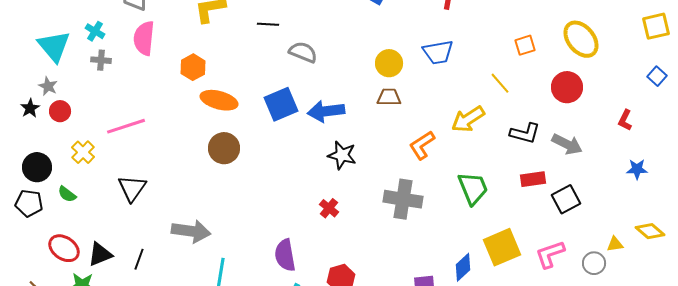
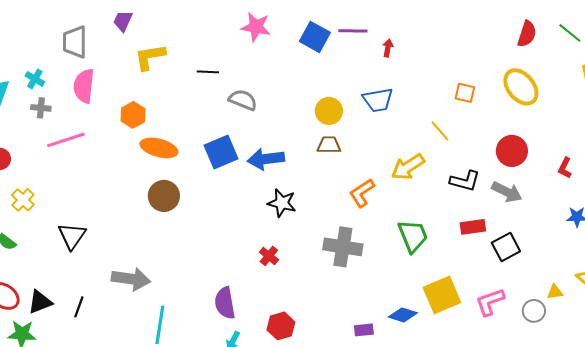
orange square: (525, 45) -> (465, 93), turned 30
red circle: (567, 87) -> (512, 151), moved
pink line: (126, 126) -> (66, 140), moved
blue diamond: (463, 267) -> (403, 315), turned 60

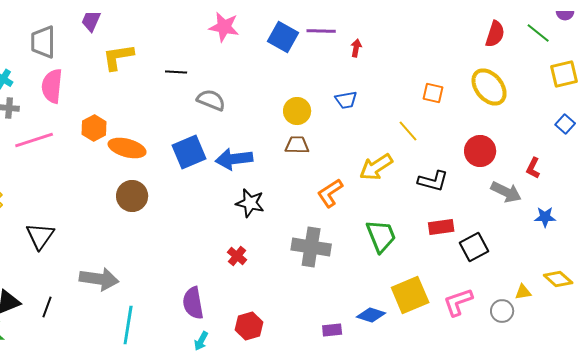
blue trapezoid: (378, 100) -> (346, 100), size x0.7
orange hexagon: (133, 115) -> (94, 128), moved
gray arrow: (507, 192) -> (506, 192), moved

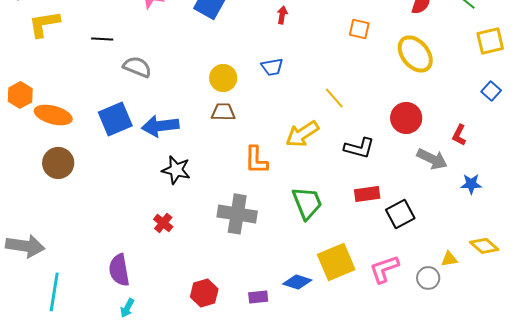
orange square: (433, 93) -> (359, 29), moved
orange L-shape: (330, 193) -> (256, 160), turned -56
red hexagon: (249, 326) -> (204, 293), moved

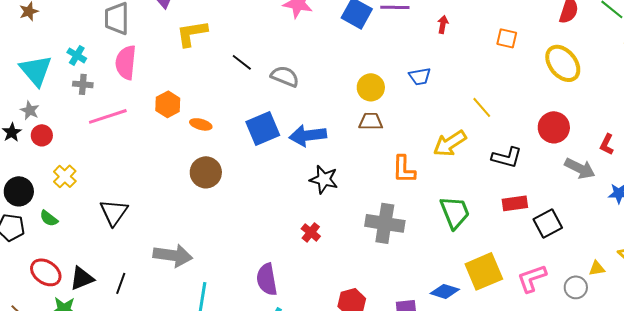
red arrow: (282, 15) -> (443, 24), moved
black line: (102, 39) -> (242, 62), moved, turned 35
orange ellipse: (53, 115) -> (201, 124), size x0.6

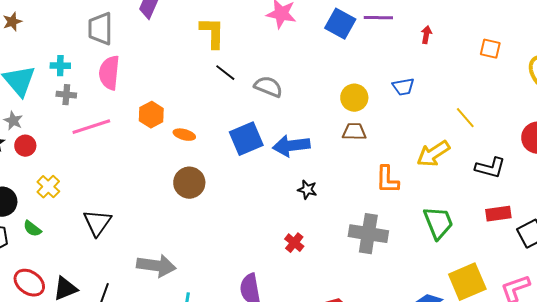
yellow L-shape: (192, 33) -> (212, 33), moved, turned 100
cyan cross: (77, 55) -> (60, 66), turned -30
black star: (324, 179) -> (307, 190), size x0.7

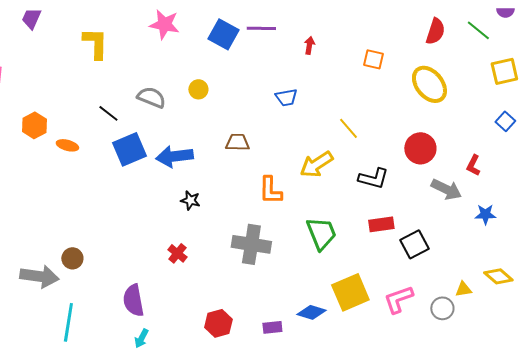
black line: (225, 73) -> (108, 113), moved
yellow circle: (354, 98) -> (198, 89), moved, size x0.7
brown circle: (189, 183) -> (72, 258), moved, size x0.7

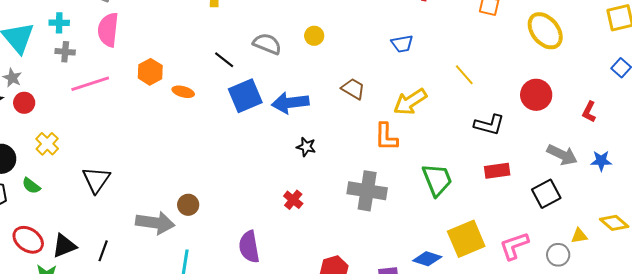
brown trapezoid: (237, 142) -> (353, 89), turned 30
yellow arrow: (316, 164) -> (410, 102), moved
gray arrow: (446, 189) -> (562, 155), moved
black square: (414, 244) -> (546, 194), moved

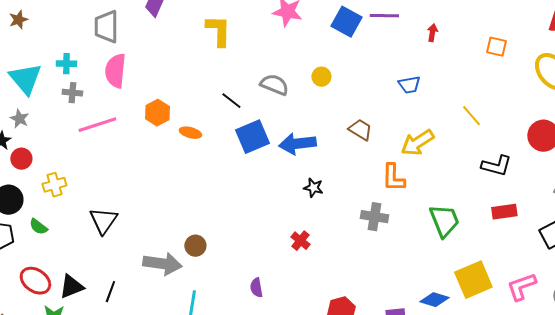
red circle: (24, 103) -> (21, 159), moved
yellow cross: (47, 144) -> (54, 185), turned 30
gray cross: (367, 191) -> (374, 217), moved, size x0.7
purple semicircle: (249, 247) -> (256, 288), size x0.6

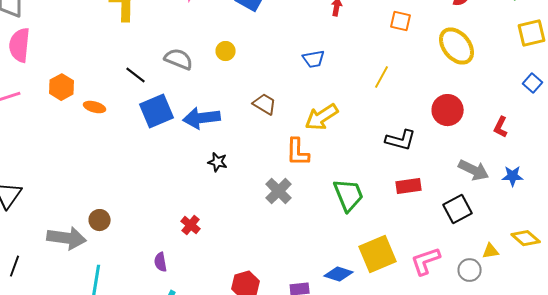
yellow line: (471, 116) -> (382, 77), moved, turned 70
gray cross: (374, 217) -> (279, 191), turned 36
red cross: (300, 241) -> (191, 225), moved

